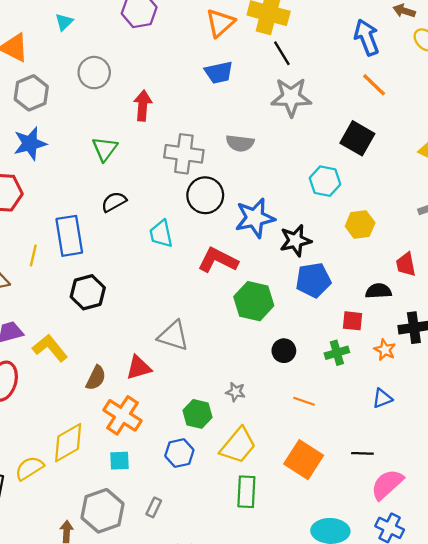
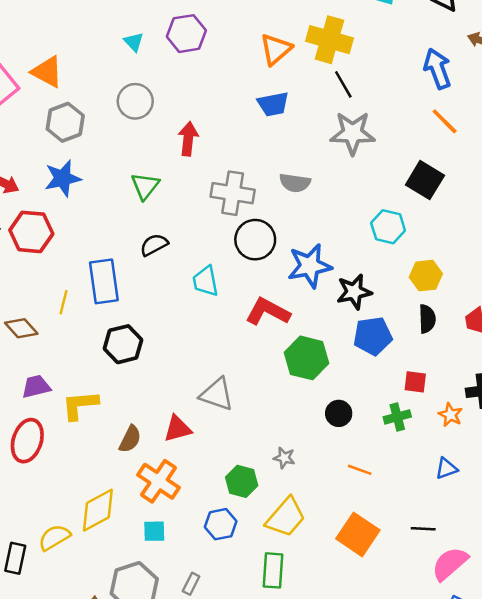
cyan triangle: (64, 22) -> (134, 42), moved, turned -30
black semicircle: (378, 291) -> (427, 319), moved, turned 90
yellow L-shape: (50, 348) -> (80, 405), turned -57
green rectangle: (246, 492) -> (273, 570), moved

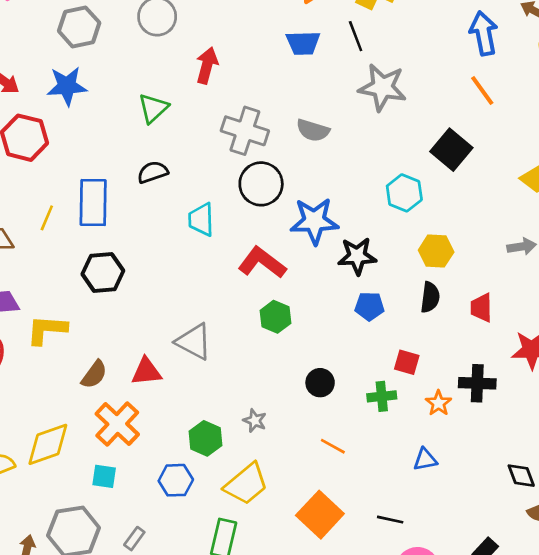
black line: (343, 84) -> (356, 36), moved
blue pentagon: (373, 336) -> (370, 306), size x0.7
green hexagon: (307, 358) -> (275, 317), moved, size x0.7

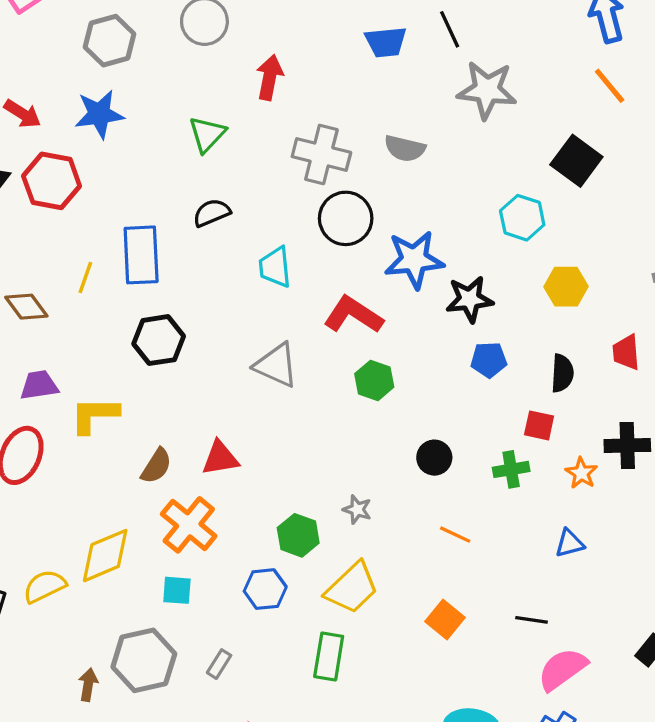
black semicircle: (430, 297) -> (562, 373), moved
gray triangle: (194, 342) -> (276, 365), moved
orange square: (320, 515) -> (445, 619), size x0.7

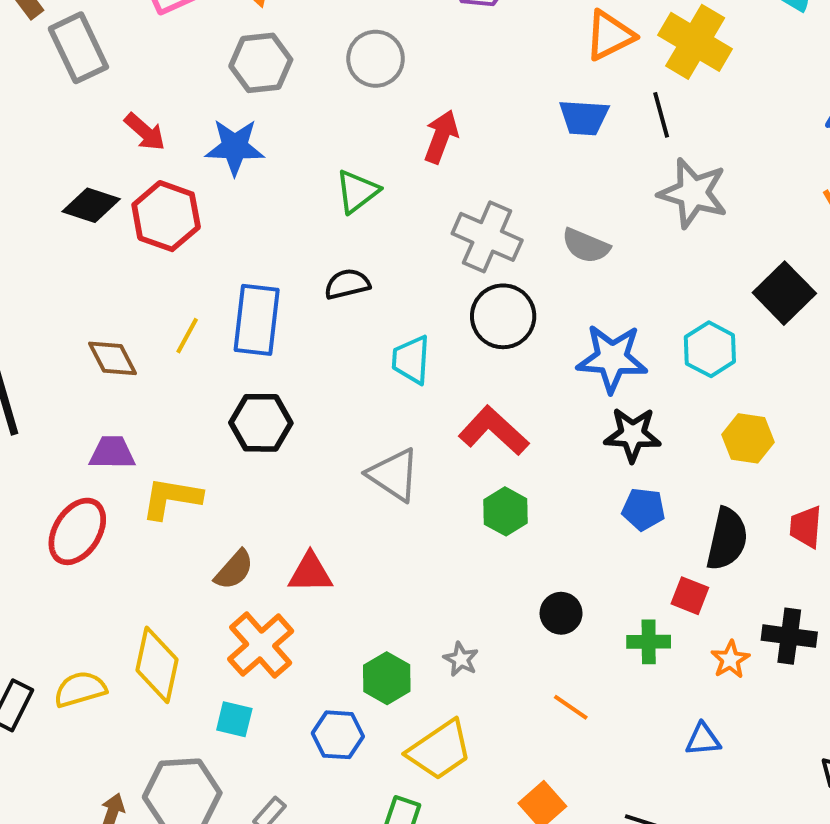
blue star: (414, 260) -> (612, 358), moved
black semicircle: (562, 373) -> (727, 539), size x1.4
yellow diamond: (105, 556) -> (157, 665), turned -64

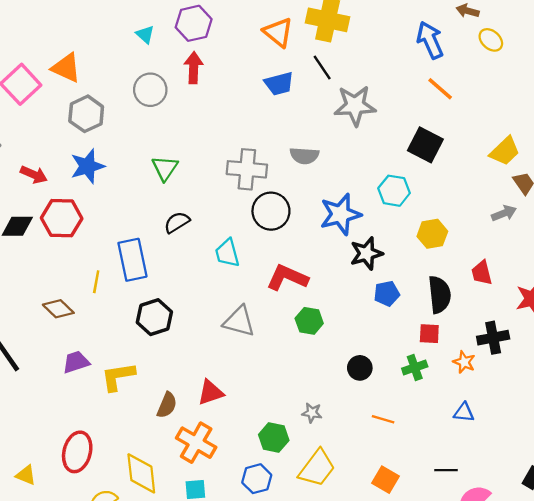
orange triangle: (610, 35) -> (278, 32), turned -36
red arrow: (441, 137) -> (194, 68), moved
red ellipse: (77, 531) -> (77, 452), moved
blue triangle: (703, 740) -> (464, 412), turned 30

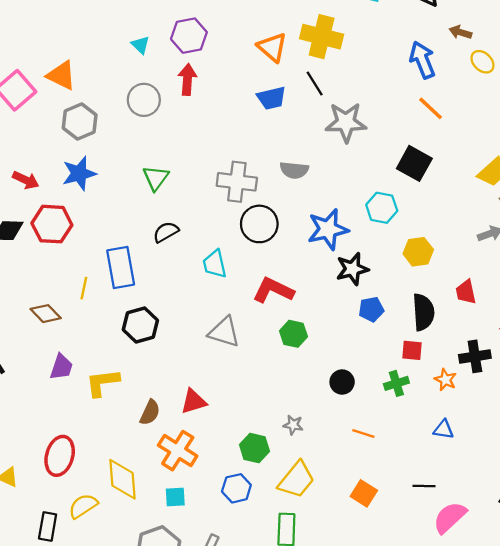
purple trapezoid: (76, 362) -> (61, 367), turned 124

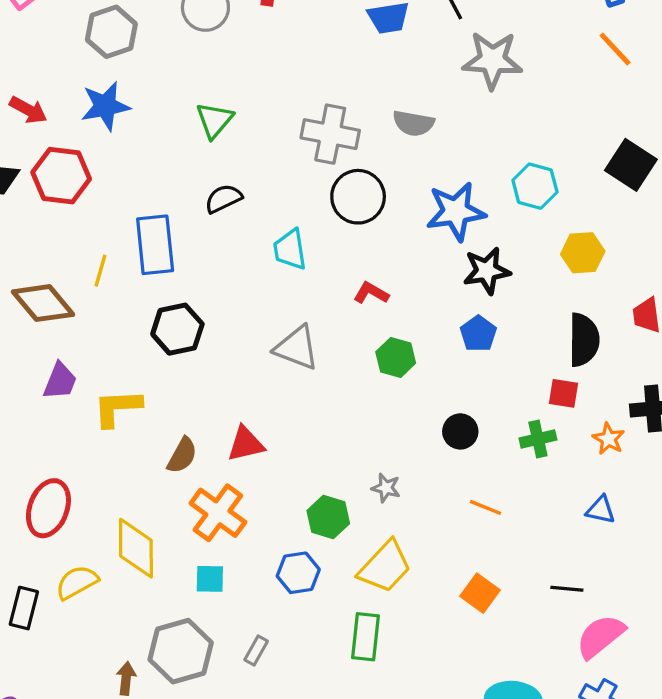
black square: (414, 163) -> (631, 165), moved
red L-shape: (273, 290) -> (371, 293), size x0.6
blue pentagon: (371, 309) -> (478, 334), moved, turned -30
brown diamond: (46, 314) -> (43, 303), size x1.4

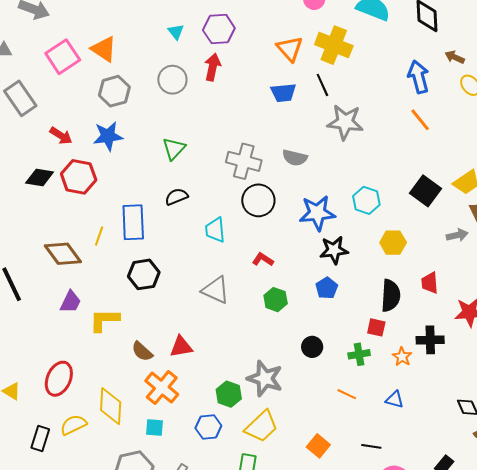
brown semicircle: (182, 455) -> (142, 351), turned 100
gray star: (386, 488) -> (265, 378), size x2.0
orange line: (485, 507) -> (347, 394), moved

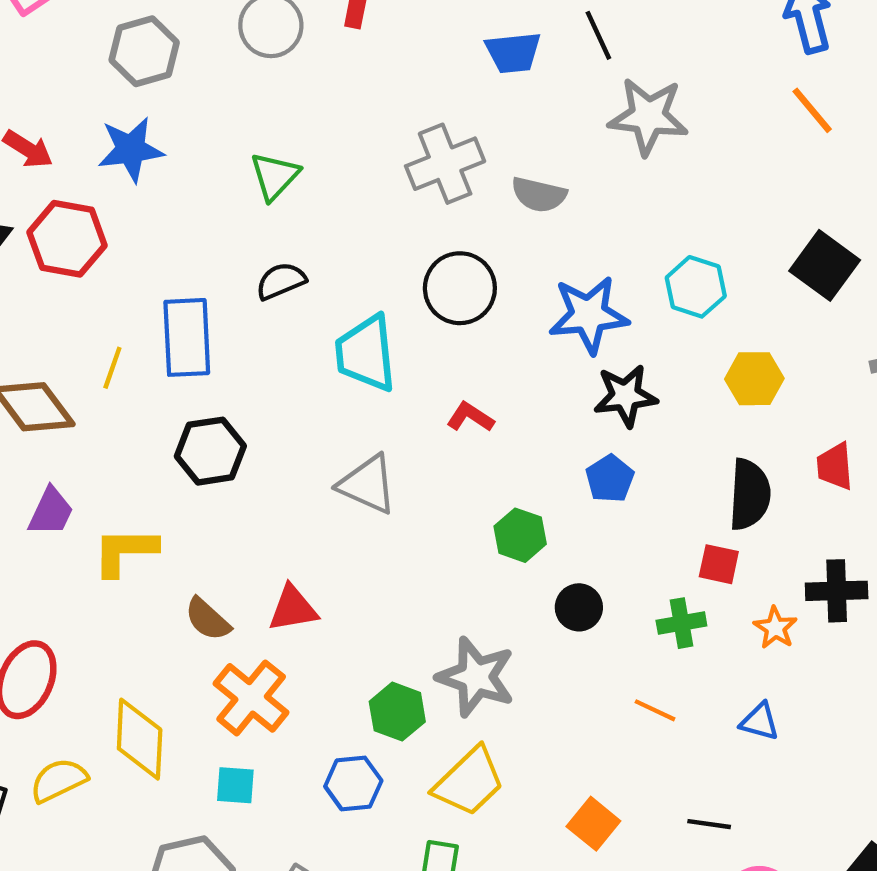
gray cross: (244, 161) -> (445, 164), moved, turned -36
cyan trapezoid: (215, 230) -> (366, 353), size x1.4
green hexagon: (276, 300) -> (520, 535), moved

